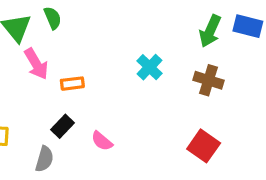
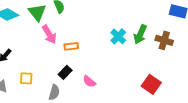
green arrow: (210, 31) -> (140, 34), moved
brown cross: (209, 80) -> (164, 40), moved

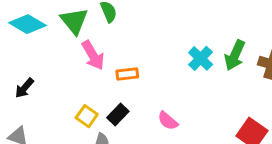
yellow square: (26, 78) -> (87, 116), moved, turned 32
pink semicircle: (89, 81) -> (168, 121), moved

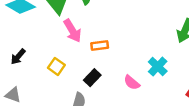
cyan cross: (201, 58) -> (158, 66), moved
yellow square: (87, 116) -> (56, 66), moved

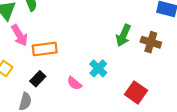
orange rectangle: (100, 45) -> (45, 49), size x1.5

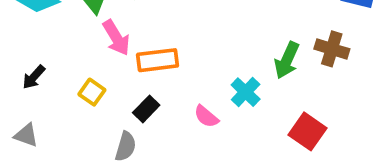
green arrow: (123, 35) -> (287, 60), moved

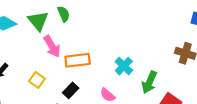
green arrow: (287, 60) -> (149, 82), moved
cyan cross: (246, 92) -> (124, 66), moved

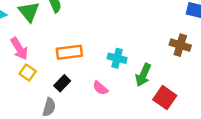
pink arrow: (52, 46) -> (19, 49), moved
cyan cross: (124, 66) -> (117, 58), turned -30

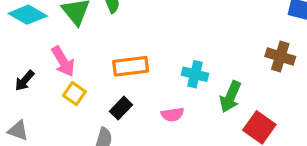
pink semicircle: (100, 88) -> (172, 114), turned -49

